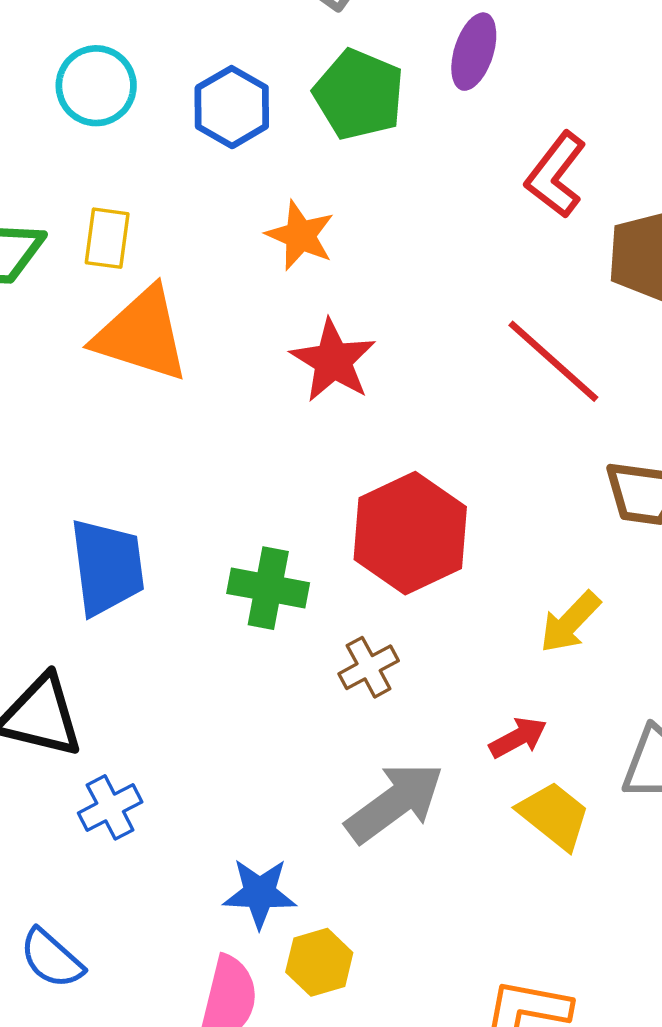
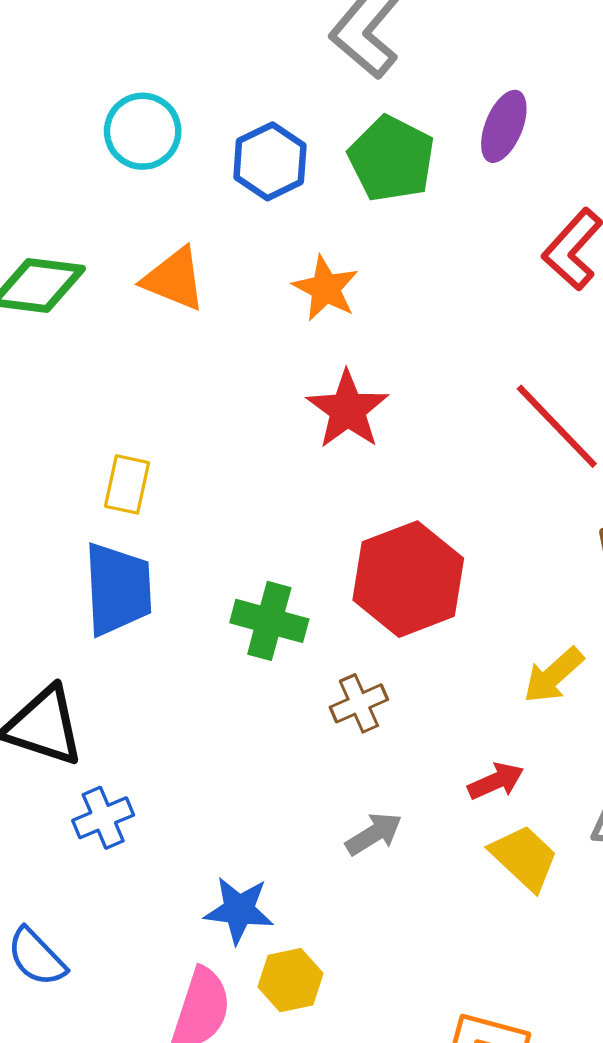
yellow rectangle: (107, 238) -> (127, 484), moved
orange triangle: (141, 335) -> (174, 279), moved, size x0.7
gray arrow: (395, 803) -> (374, 834), size x0.6

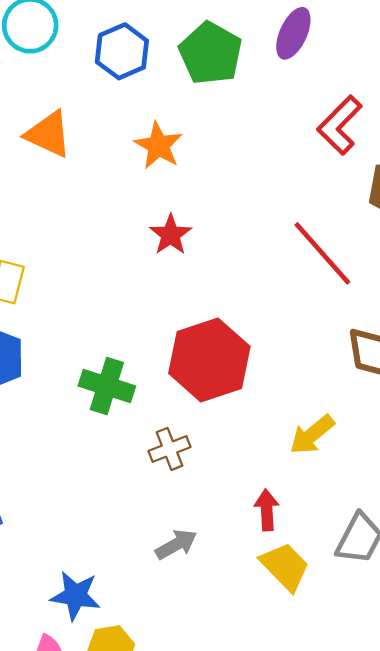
red star: (348, 410) -> (171, 235), size x0.7
red arrow: (496, 781) -> (267, 510), turned -72

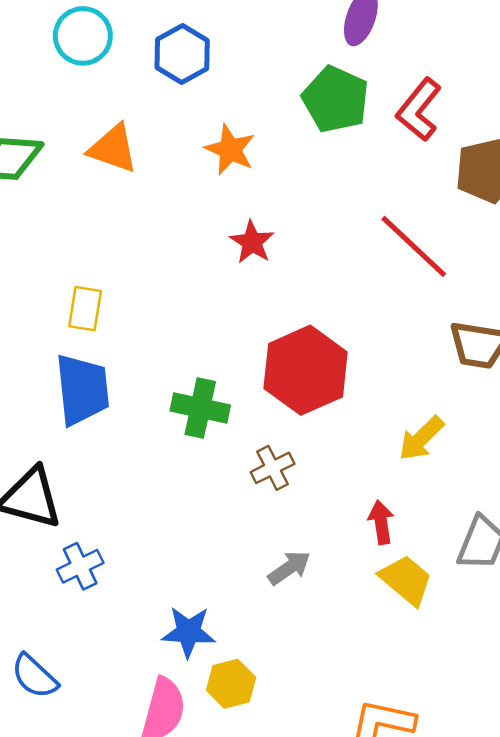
green pentagon: (211, 53) -> (336, 99), moved

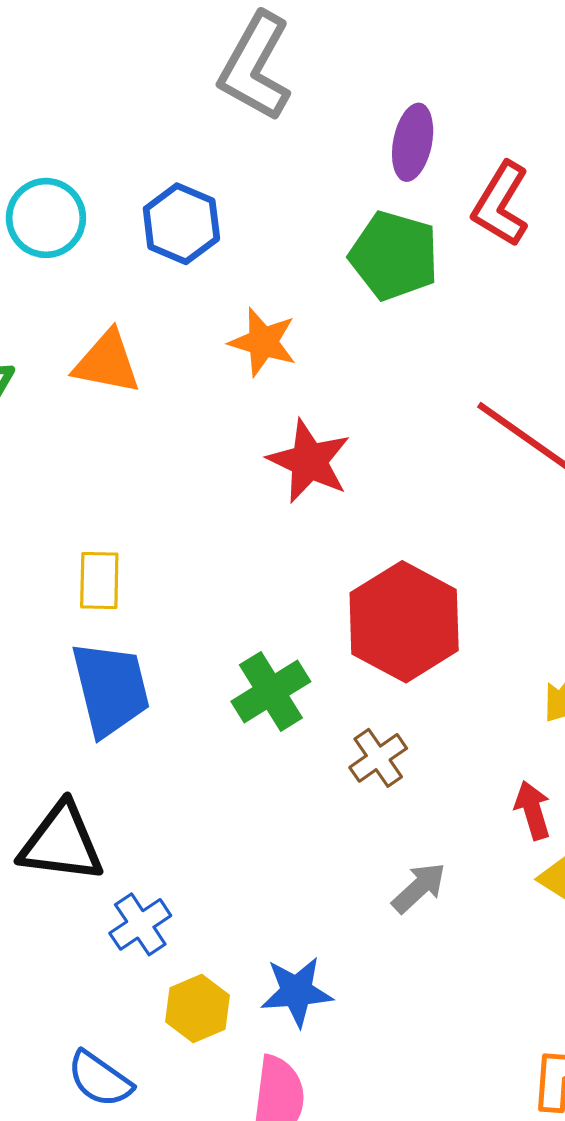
red L-shape: (419, 110) -> (501, 204), moved
red star: (252, 242) -> (309, 461), size x1.4
green cross: (200, 408) -> (271, 691), turned -36
yellow hexagon: (231, 684) -> (198, 1009), moved

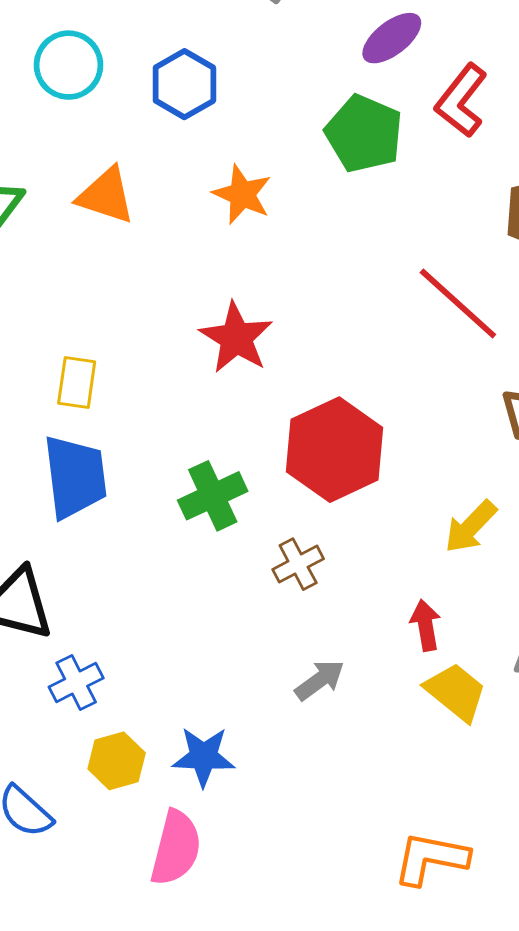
purple ellipse: (413, 142) -> (392, 38), turned 34
red star: (309, 461) -> (236, 338), moved

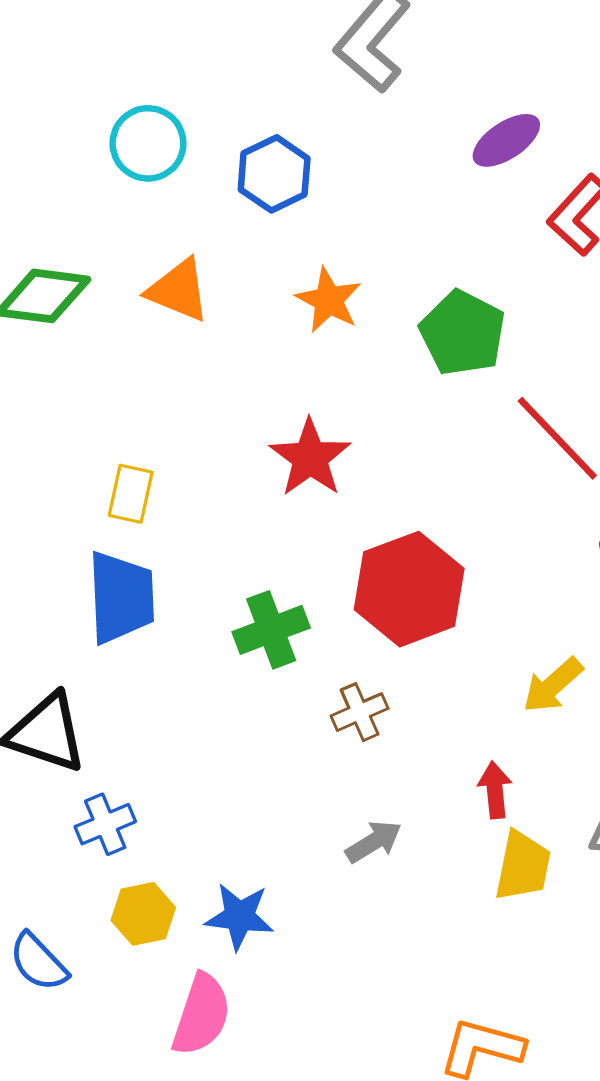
green pentagon: (364, 134) -> (463, 333), moved
yellow trapezoid: (456, 692) -> (523, 866), turned 58

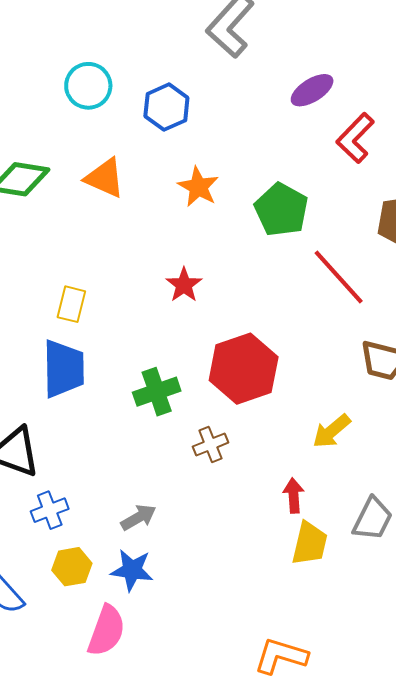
red star: (310, 458) -> (184, 285), size x0.7
gray arrow: (374, 842) -> (138, 517), moved

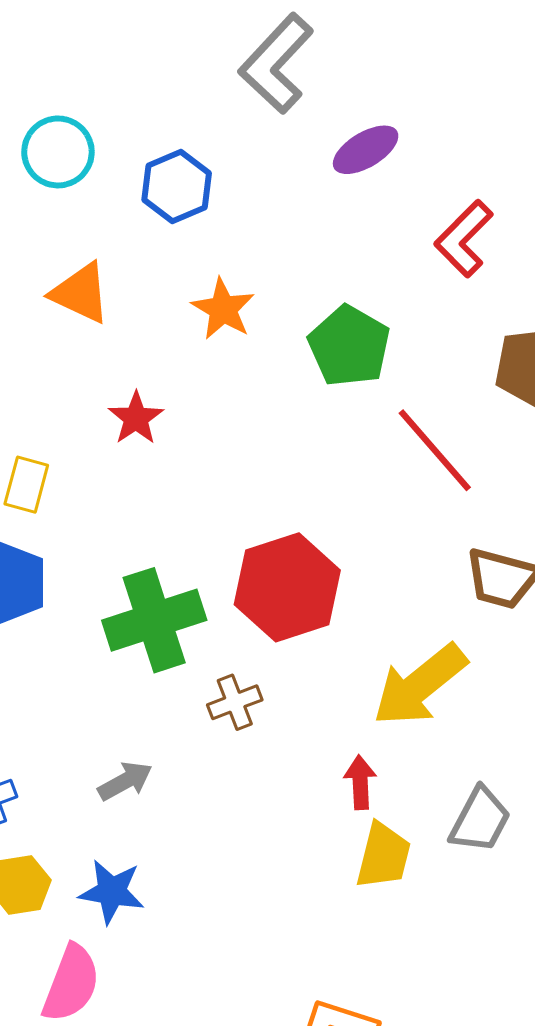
purple ellipse: (312, 90) -> (366, 150), moved
red star: (184, 285) -> (136, 418), moved
green cross: (157, 392) -> (154, 620), size x1.4
yellow arrow: (332, 431) -> (420, 685), size x1.6
gray arrow: (138, 517) -> (125, 781), moved

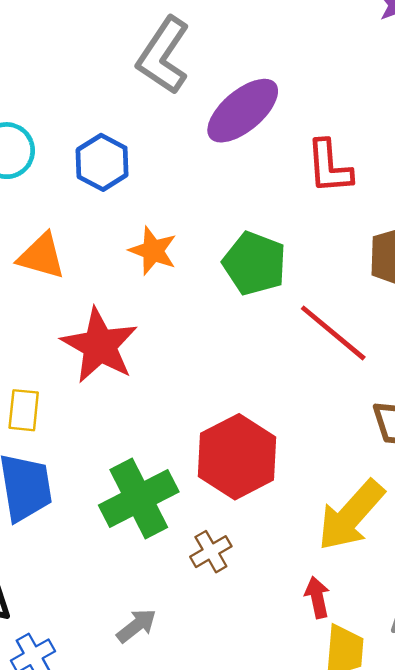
purple ellipse: (366, 150) -> (243, 111), size x1.5
red L-shape: (464, 239) -> (329, 167), turned -40
red star: (136, 418) -> (100, 345), size x1.8

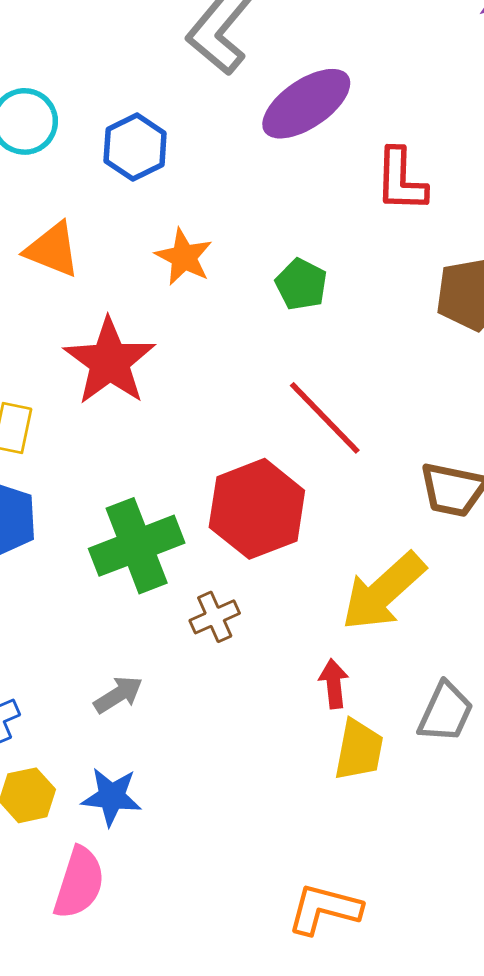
green pentagon: (255, 263) -> (301, 284), size x0.7
red line: (333, 333) -> (325, 418), moved

